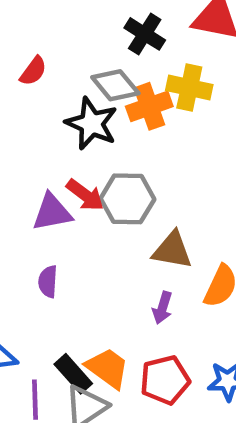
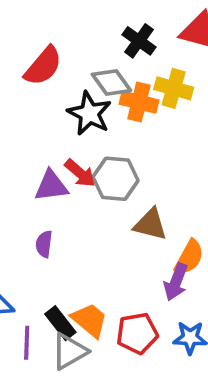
red semicircle: (33, 71) -> (43, 66), size x1.6
orange cross: (149, 106) -> (139, 102), turned 30
purple arrow: (163, 308) -> (176, 282), moved, size x1.4

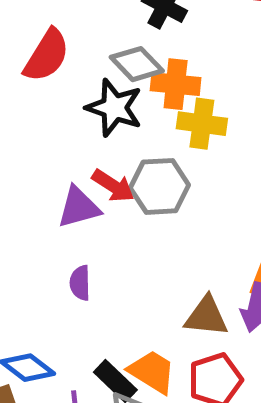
yellow cross: (174, 88) -> (202, 124), moved
brown triangle: (150, 224) -> (206, 316), moved

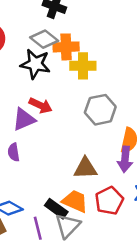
gray hexagon: (159, 186) -> (100, 110), moved
purple semicircle: (80, 283) -> (14, 152), moved
brown triangle: (206, 316) -> (85, 168), moved

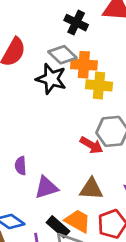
red arrow: (41, 105) -> (91, 145), moved
purple triangle: (24, 119) -> (46, 187), moved

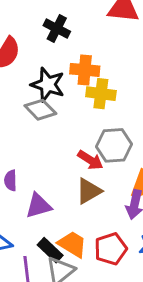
black cross: (76, 23) -> (57, 28), moved
gray diamond: (62, 55) -> (40, 110), moved
brown triangle: (91, 189) -> (89, 191), moved, turned -35

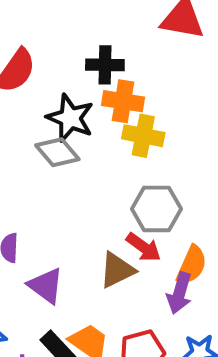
black cross: (57, 28) -> (105, 65), moved, turned -30
red arrow: (90, 160) -> (143, 247), moved
purple triangle: (38, 206) -> (46, 286), turned 48

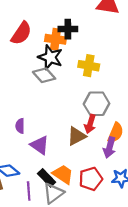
orange cross: (123, 101) -> (56, 39), moved
red arrow: (143, 247) -> (90, 124), turned 72

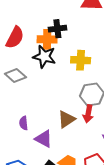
gray diamond: (44, 75) -> (15, 76), moved
brown triangle: (77, 136) -> (66, 119), moved

